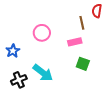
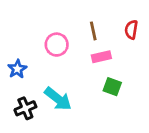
red semicircle: (97, 11) -> (131, 30), moved
brown line: (82, 23) -> (93, 31), moved

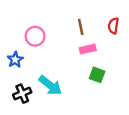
pink circle: (57, 45) -> (35, 36), moved

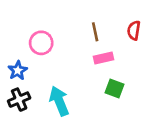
cyan arrow: (50, 85) -> (59, 101), turned -150
black cross: (22, 94) -> (19, 100), moved

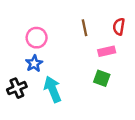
pink rectangle: (103, 58) -> (107, 51), moved
blue star: (18, 71) -> (34, 63), moved

